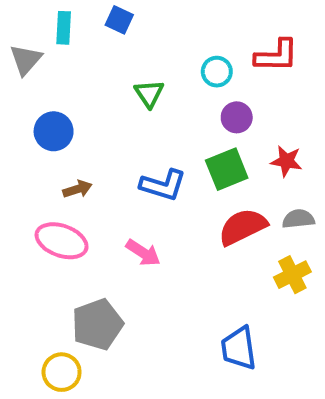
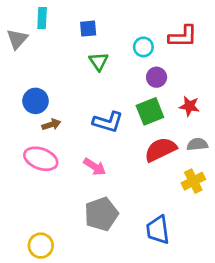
blue square: (119, 20) -> (88, 29), moved, turned -30
blue circle: (54, 131) -> (36, 101), moved
gray pentagon: (97, 324) -> (101, 214), moved

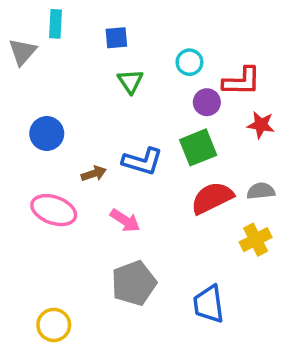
red L-shape: (183, 36) -> (242, 81), moved
red star: (189, 106) -> (261, 125), moved
brown arrow: (51, 125) -> (94, 174), moved

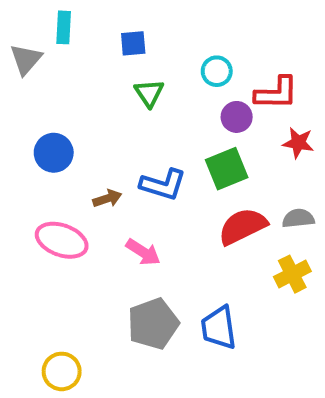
blue trapezoid: (209, 304) -> (219, 328), moved

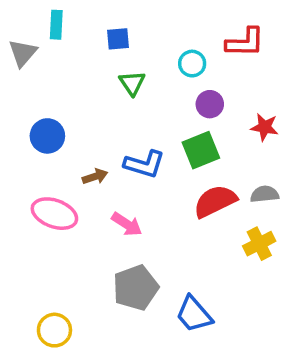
red L-shape: (276, 93) -> (245, 42), moved
blue trapezoid: (219, 328) -> (194, 314), moved, turned -33

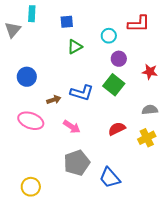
green triangle: (132, 83) -> (75, 47), turned 35
green square: (201, 150) -> (114, 85), turned -30
red semicircle: (215, 201) -> (117, 129), moved, size x0.7

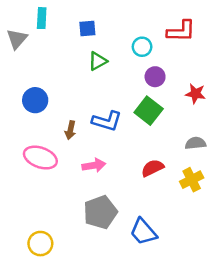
brown arrow: (54, 100) -> (70, 130), turned 120
pink arrow: (72, 127) -> (94, 165), turned -42

